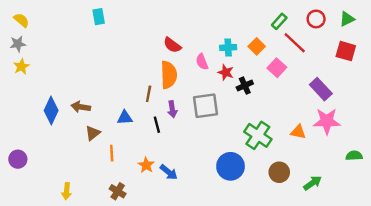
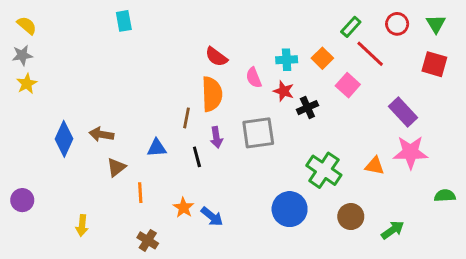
green triangle: (347, 19) -> (436, 24), turned -35
yellow arrow: (67, 191) -> (82, 225), moved

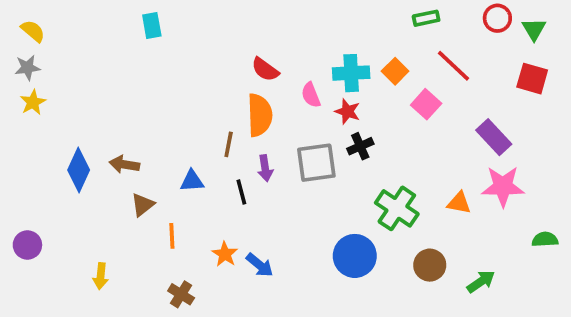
red circle: (397, 24) -> (497, 18), moved
green rectangle: (351, 27) -> (426, 18), moved, turned 36
cyan cross: (287, 60) -> (351, 73), size x1.4
black cross: (307, 108) -> (360, 146), moved

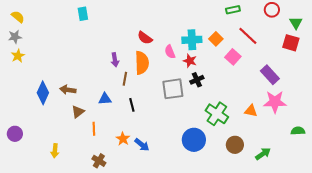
green triangle: (534, 29) -> (296, 23), moved
purple arrow: (265, 168) -> (115, 60), moved

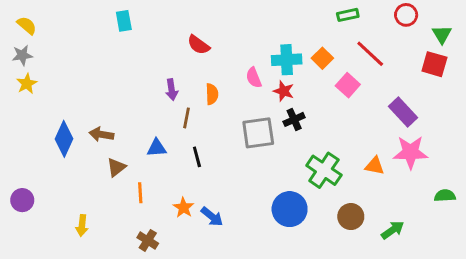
red semicircle: (145, 38) -> (198, 45), moved
orange semicircle: (142, 63) -> (212, 94), size x0.6

